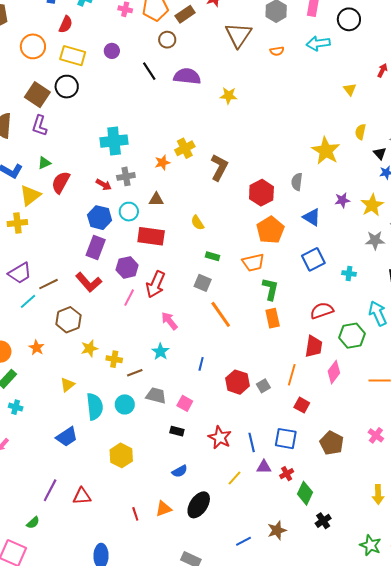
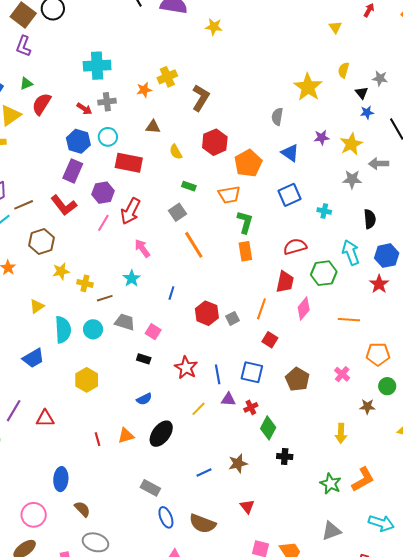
red hexagon: (261, 193) -> (215, 142), moved
brown triangle: (156, 199) -> (153, 127), moved
gray square: (203, 283) -> (178, 212), turned 30
black cross: (323, 521) -> (285, 456), turned 35

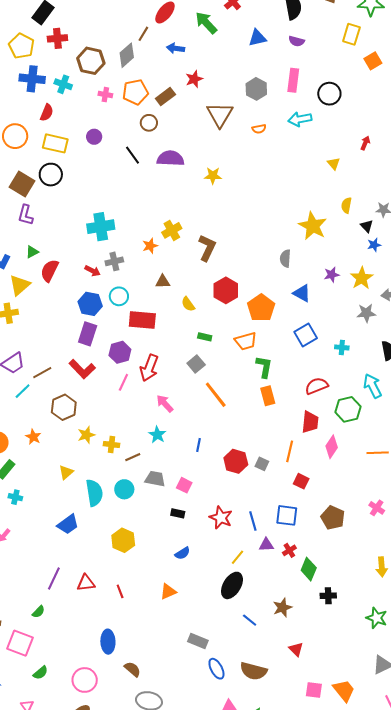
gray square: (233, 318) -> (262, 464), turned -32
black ellipse: (161, 434) -> (232, 585), moved
red line: (97, 439) -> (120, 591), moved
blue line: (204, 473) -> (250, 620), turned 70

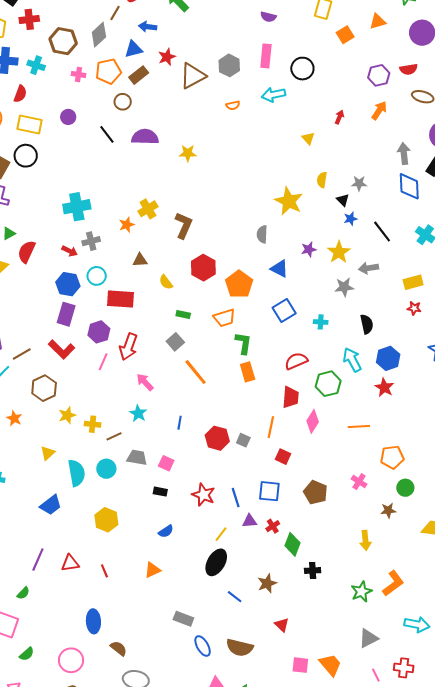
blue triangle: (257, 38) -> (134, 49), moved
brown triangle: (220, 115) -> (193, 76), moved, turned 32
green star: (377, 618) -> (361, 592), turned 30

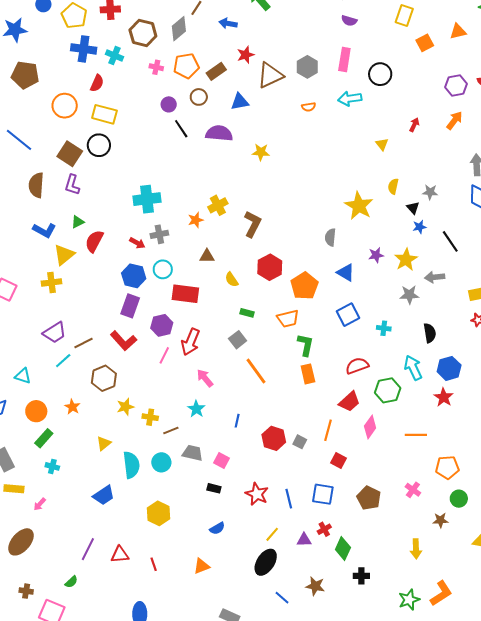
blue triangle: (134, 49) -> (240, 102), moved
purple circle: (68, 117) -> (169, 104), moved
red trapezoid: (291, 397) -> (349, 402), turned 40
purple triangle: (250, 521) -> (304, 540), moved
brown star: (267, 583) -> (315, 586), turned 30

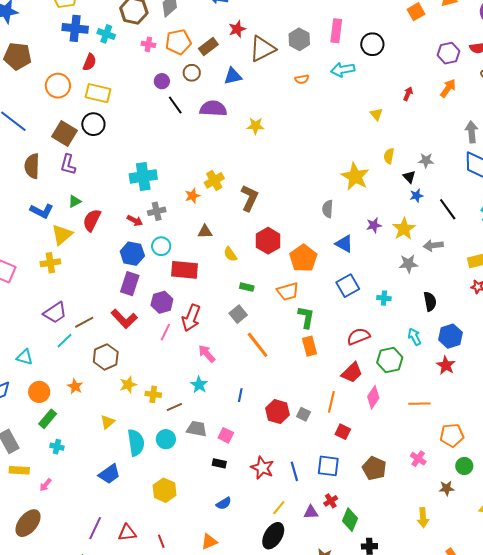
cyan arrow: (413, 368) -> (414, 337), size x0.7

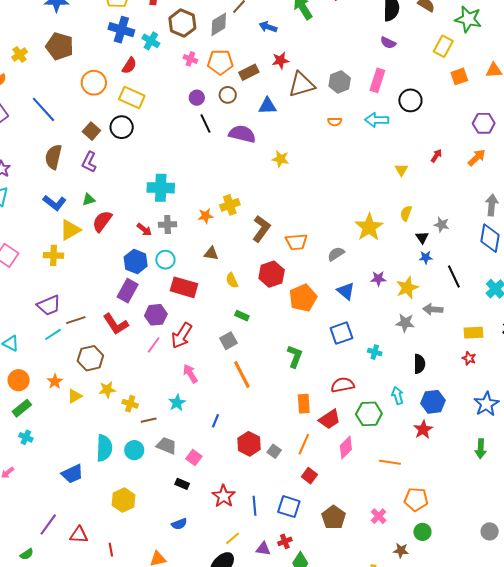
brown square: (65, 134) -> (91, 131), size x0.7
gray semicircle: (328, 209) -> (336, 254), turned 42
orange trapezoid: (288, 291) -> (296, 242), moved
orange rectangle: (310, 346) -> (304, 404), moved
yellow triangle: (108, 422) -> (75, 396), moved

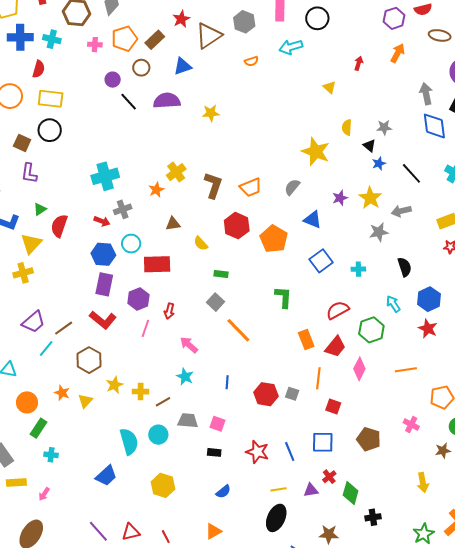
red arrow: (182, 336) -> (169, 311), size x0.6
purple line: (48, 524) -> (98, 531), turned -60
yellow line: (233, 538) -> (278, 489), turned 49

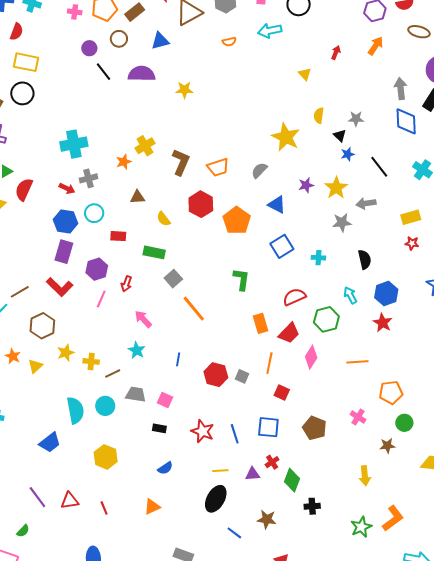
red rectangle: (157, 264) -> (118, 236), size x0.6
green rectangle: (221, 274) -> (154, 252), moved, size x1.5

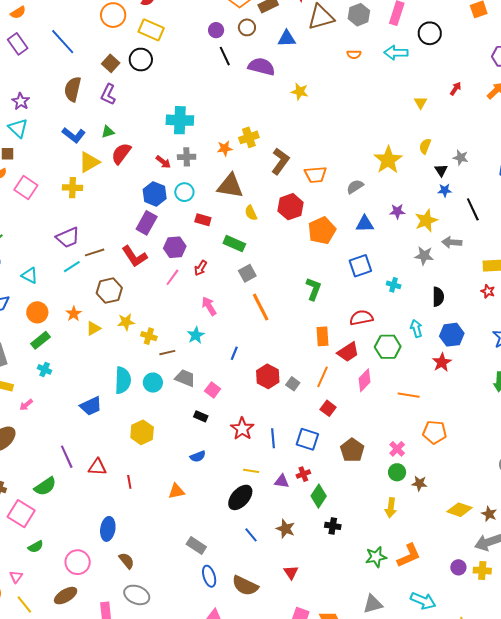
brown triangle: (137, 197) -> (230, 186), size x1.8
blue triangle: (277, 205) -> (365, 224), turned -42
green circle: (404, 423) -> (397, 472), moved
green semicircle: (23, 531) -> (45, 486), size x1.6

